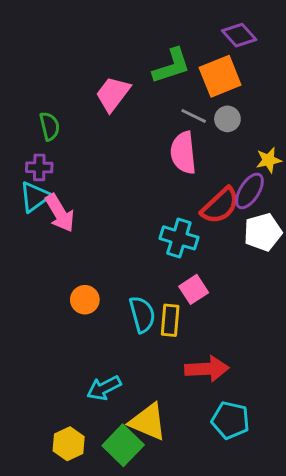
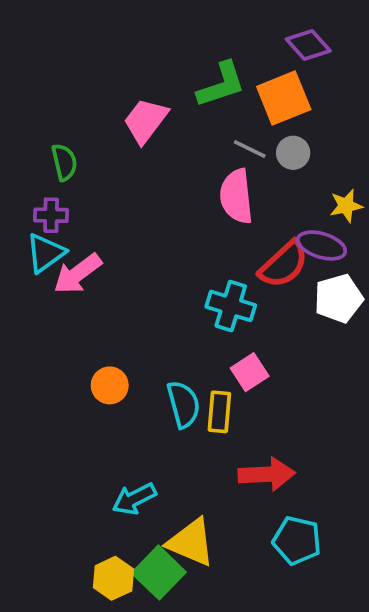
purple ellipse: (249, 191) -> (321, 245), turned 75
pink arrow: (60, 213) -> (78, 274), turned 84
yellow hexagon: (69, 444) -> (113, 578), moved

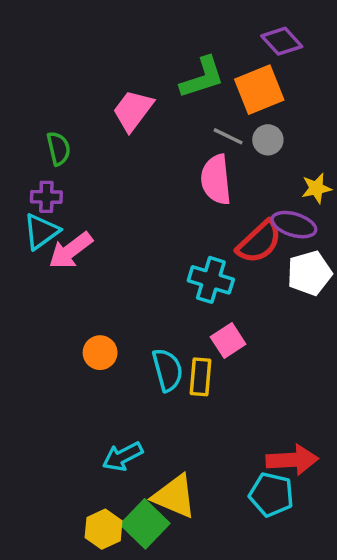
red arrow: (267, 474) -> (292, 460), moved

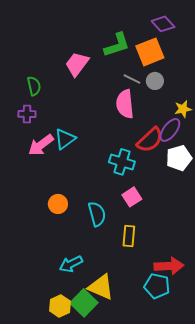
purple ellipse: (294, 225) -> (170, 130), turned -70
cyan triangle: (41, 232) -> (65, 139), moved
yellow rectangle: (200, 377) -> (129, 236), moved

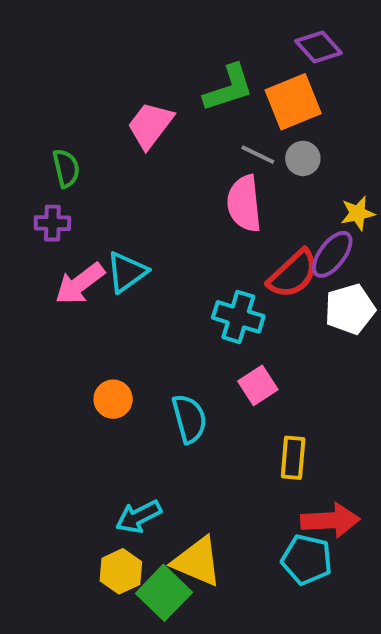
yellow rectangle: (129, 236) -> (293, 458), moved
yellow hexagon: (60, 306) -> (121, 571), moved

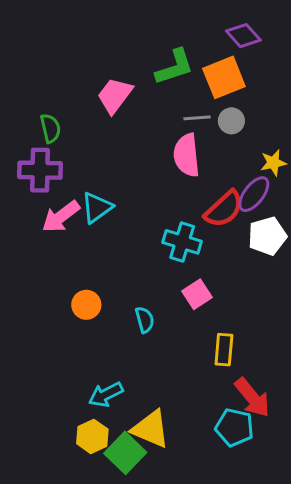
gray line: (258, 155) -> (197, 118), turned -30
purple cross: (52, 223) -> (40, 170), size x1.6
cyan semicircle: (189, 419) -> (145, 320), size x0.7
red arrow: (330, 520) -> (252, 398), turned 54

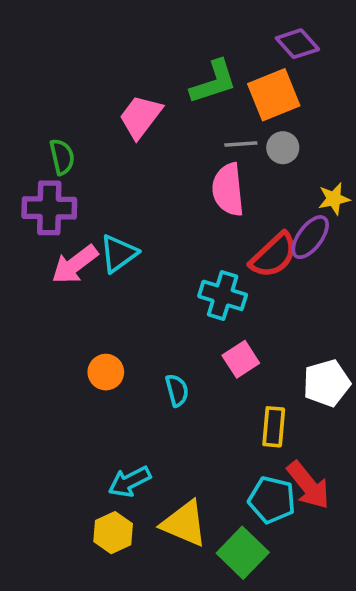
white pentagon: (267, 236) -> (327, 383), moved
cyan pentagon: (234, 427) -> (272, 500), moved
green square: (125, 453) -> (243, 553), moved

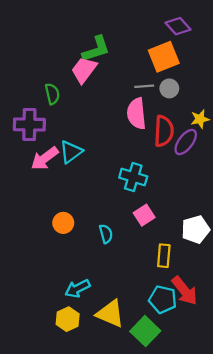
green L-shape: (213, 82) -> (96, 49), moved
green semicircle: (62, 157) -> (52, 94), moved
red semicircle: (274, 255) -> (164, 131), moved, turned -44

